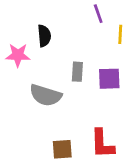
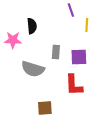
red L-shape: (102, 144) -> (74, 85), moved

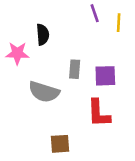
yellow line: (87, 25) -> (119, 23), moved

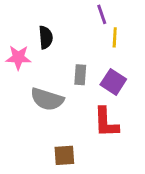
yellow line: (119, 23) -> (115, 37), moved
purple square: (105, 76) -> (113, 82), turned 35

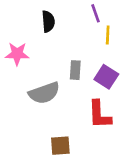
black semicircle: (46, 37) -> (48, 21), moved
gray semicircle: (47, 99) -> (44, 93), turned -36

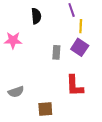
purple square: (106, 77) -> (80, 47), moved
gray semicircle: (44, 93) -> (16, 92), moved, size x0.7

